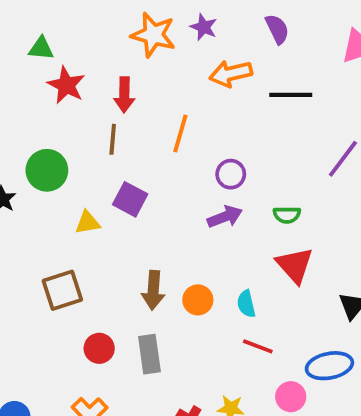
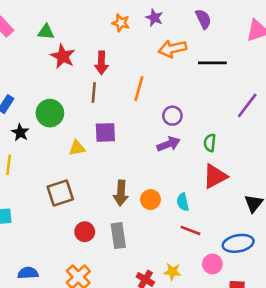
orange star: (153, 35) -> (121, 23), size x0.6
purple square: (130, 199) -> (105, 132), turned -30
green semicircle: (287, 215) -> (210, 143), turned 96
red triangle: (295, 265) -> (215, 176), turned 44

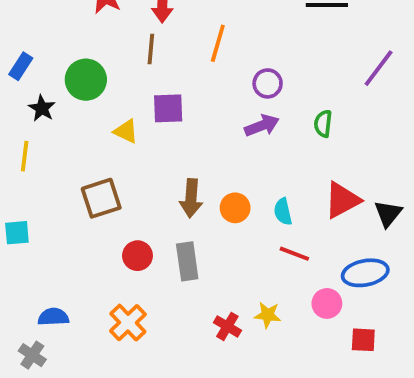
yellow triangle: (77, 148) -> (126, 131), turned 36
red triangle: (215, 176) -> (342, 200), moved

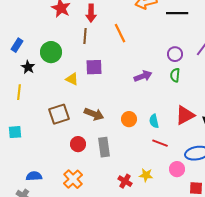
orange line: (218, 43) -> (120, 33), turned -42
purple circle: (268, 83) -> (175, 54), moved
brown arrow: (191, 198) -> (94, 114), moved, turned -72

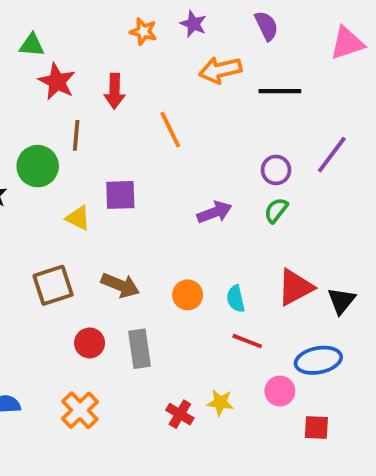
brown line: (85, 36) -> (76, 135), moved
green semicircle: (175, 75) -> (276, 210), turned 32

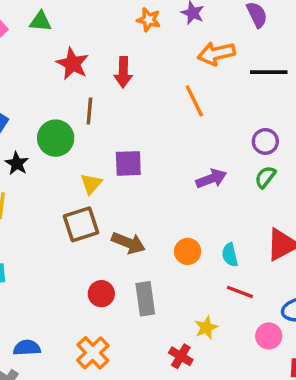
green triangle: (32, 45) -> (40, 21), moved
orange line: (170, 130) -> (194, 101), moved
yellow triangle: (78, 218) -> (91, 184), turned 45
brown square: (53, 285) -> (81, 224), moved
yellow star: (220, 403) -> (206, 327), moved, turned -30

